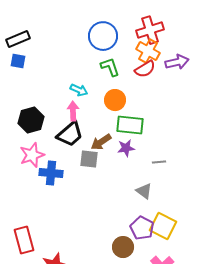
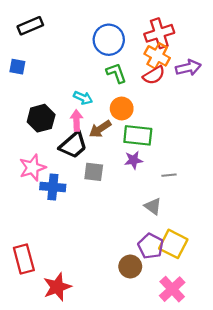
black rectangle: (18, 39) -> (30, 26), moved
black hexagon: (31, 120) -> (41, 118), moved
brown arrow: (101, 142) -> (100, 129), moved

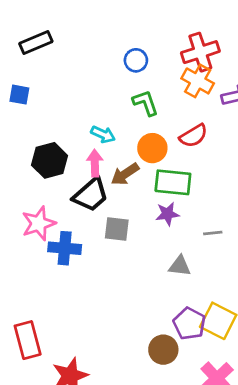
blue circle: (109, 40) -> (136, 60), size x0.6
red semicircle: (154, 75) -> (194, 136), moved
gray triangle: (153, 206) -> (180, 266), moved, turned -30

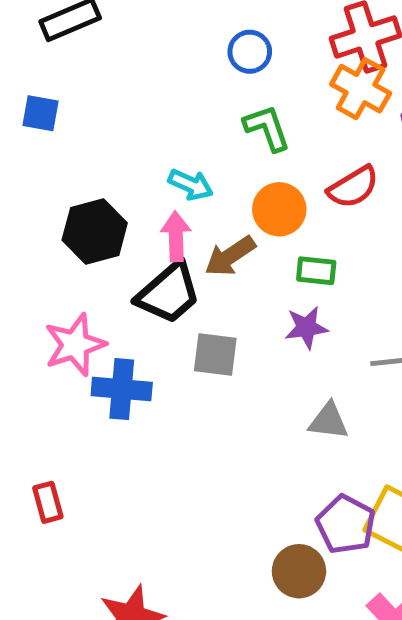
green rectangle: (173, 182) -> (316, 271), size x0.6
red rectangle: (28, 340) -> (48, 502), moved, size x0.6

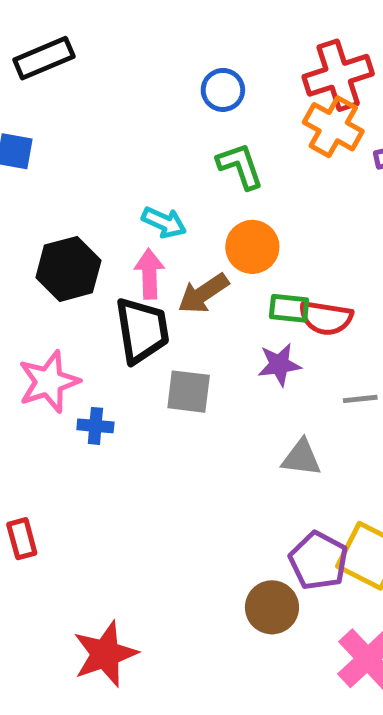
red semicircle: (353, 187) -> (326, 318), moved, turned 40
black trapezoid: (169, 293) -> (142, 330), turned -58
blue cross: (122, 389) -> (95, 426), size x0.6

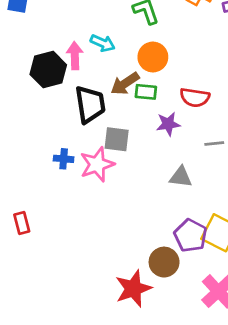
pink arrow: (149, 274) -> (75, 56), moved
green rectangle: (289, 308) -> (146, 92), moved
pink star: (49, 382) -> (97, 164), moved
red star: (105, 654) -> (133, 289), moved

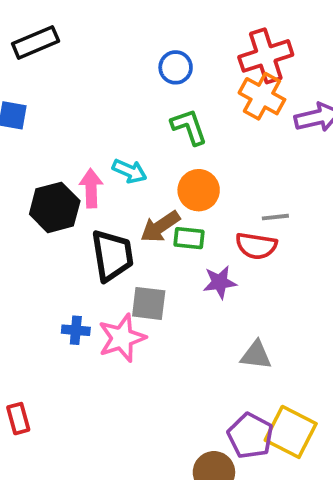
gray line: (214, 143) -> (275, 217), moved
gray triangle: (181, 177) -> (256, 355), moved

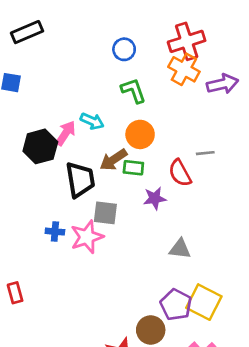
pink arrow: (91, 188) -> (66, 133), turned 35
gray line: (275, 217) -> (205, 153), moved
red semicircle: (256, 246) -> (180, 173), turned 52

